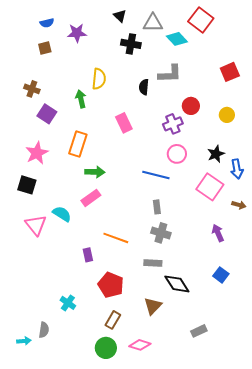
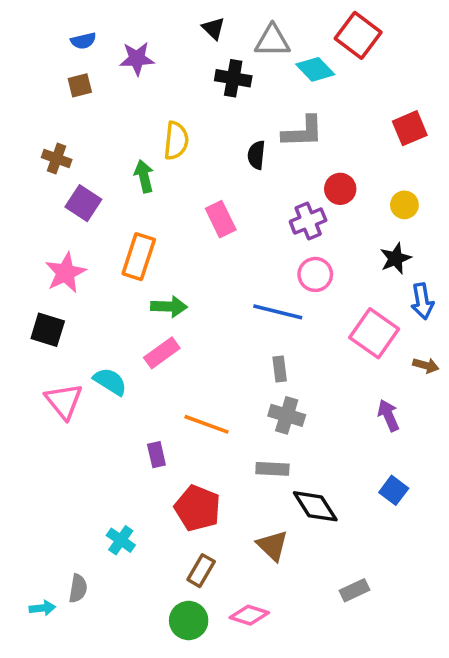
black star: (216, 154) -> (396, 258), moved
brown triangle: (153, 306) -> (272, 546), turned -30

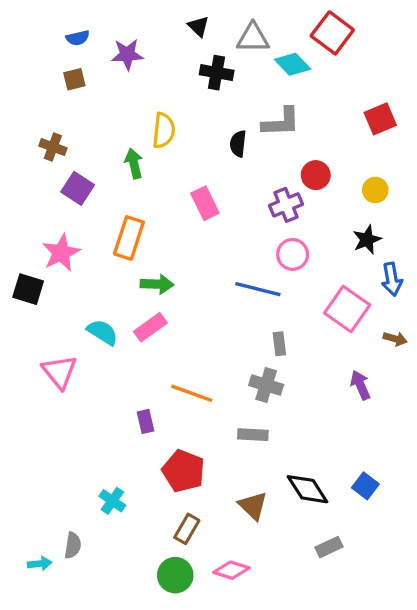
black square: (48, 330) -> (28, 289), moved
gray rectangle: (280, 369) -> (279, 344), moved
cyan semicircle: (110, 381) -> (102, 332), moved
blue square: (394, 490) -> (365, 486), moved
black diamond: (315, 506) -> (307, 489), moved

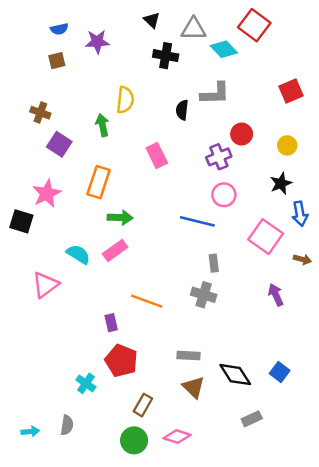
pink triangle: (59, 372) -> (45, 285), turned 32
gray rectangle: (253, 435) -> (188, 356), moved
red pentagon: (183, 471) -> (121, 361), moved
gray semicircle: (73, 545) -> (67, 425), moved

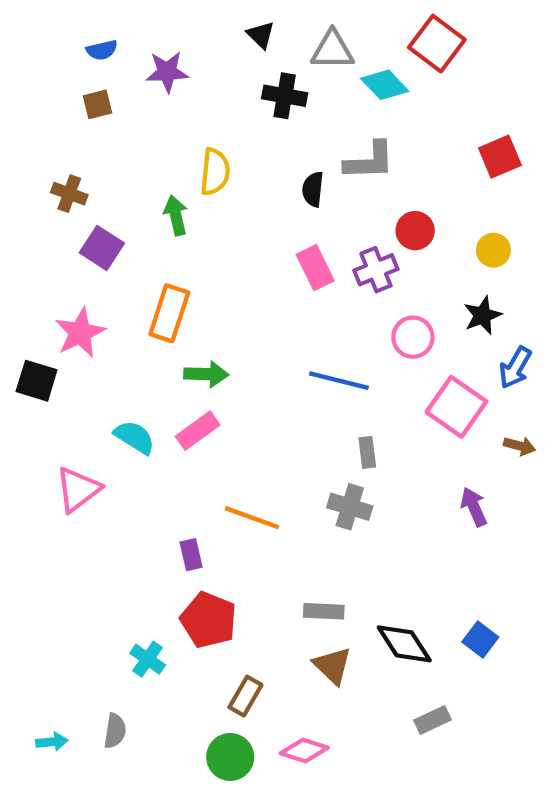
pink rectangle: (157, 156) -> (315, 268), moved
pink circle: (224, 195) -> (413, 337), moved
blue arrow: (300, 214) -> (515, 368), turned 40

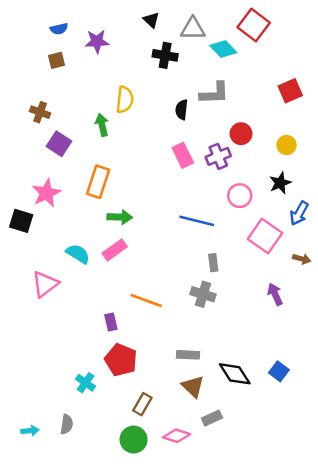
gray rectangle: (433, 720) -> (212, 418), moved

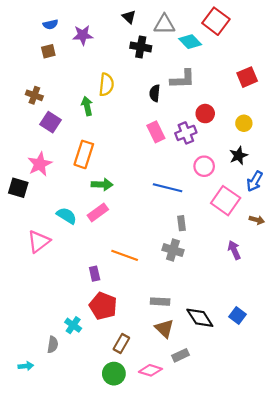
gray semicircle: (67, 424) -> (53, 345), moved

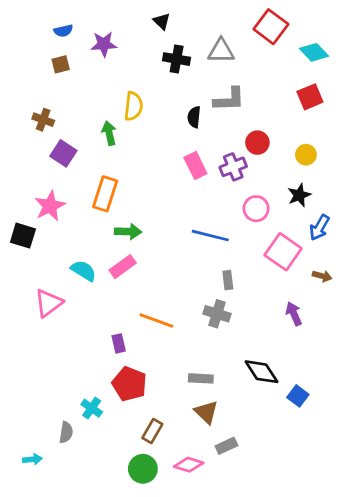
gray triangle: (164, 24) -> (221, 51), moved
cyan diamond: (190, 42) -> (314, 52), moved
black diamond: (200, 318) -> (261, 372), moved

